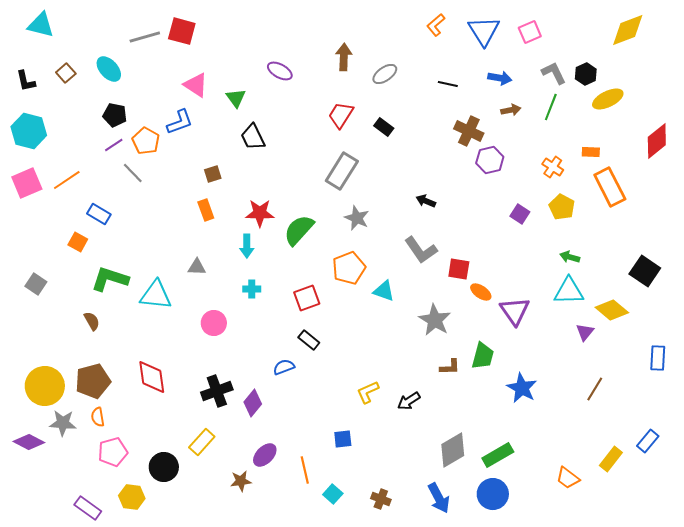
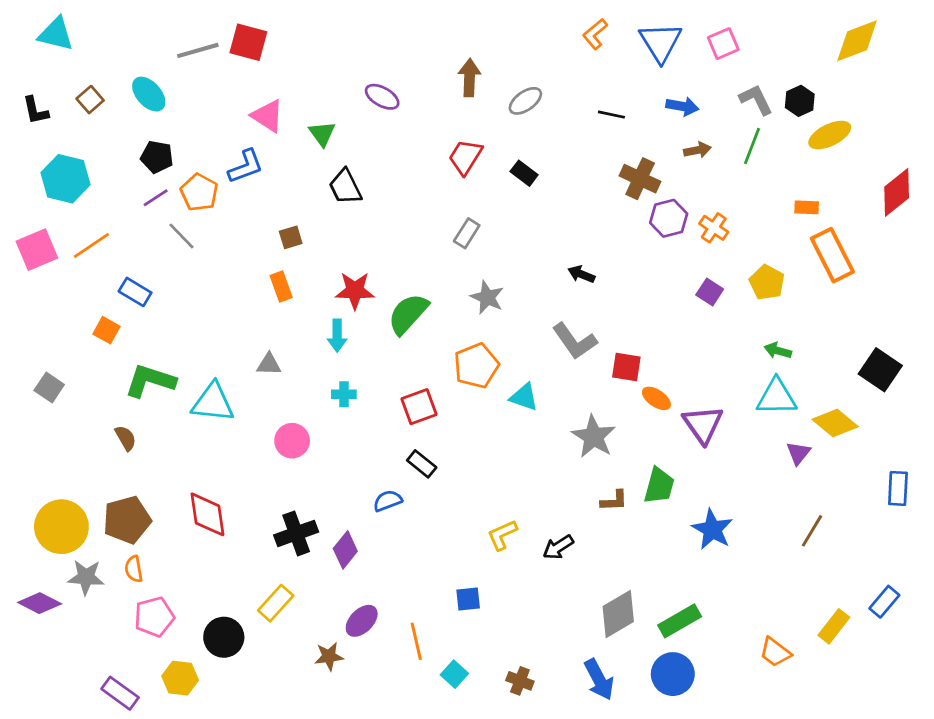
cyan hexagon: (29, 131) -> (66, 179), moved
orange cross: (553, 167) -> (714, 228), moved
gray rectangle: (342, 171) -> (467, 233), size x0.6

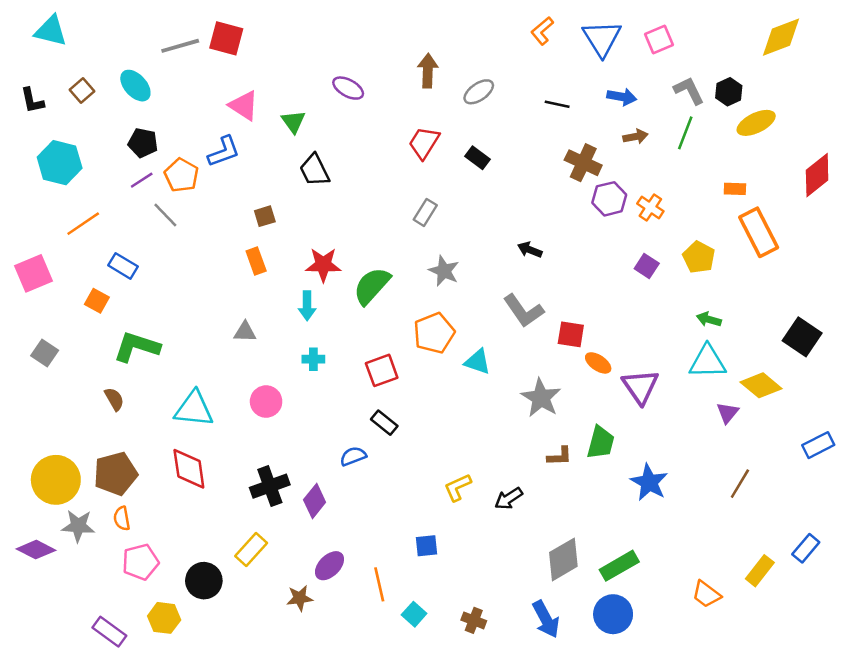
pink square: (37, 250) -> (33, 273), moved
cyan triangle: (213, 402) -> (194, 409), moved
blue rectangle: (898, 488) -> (818, 445), turned 60

